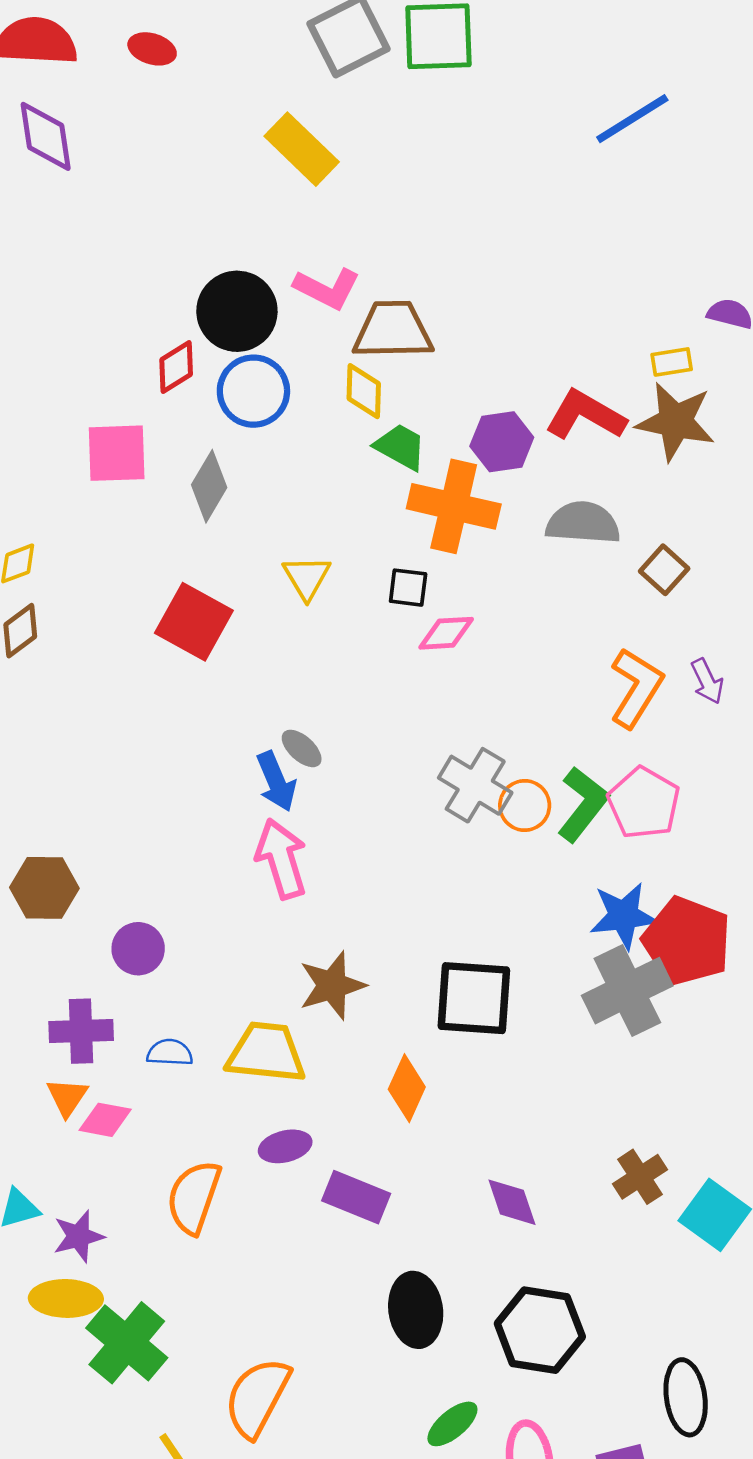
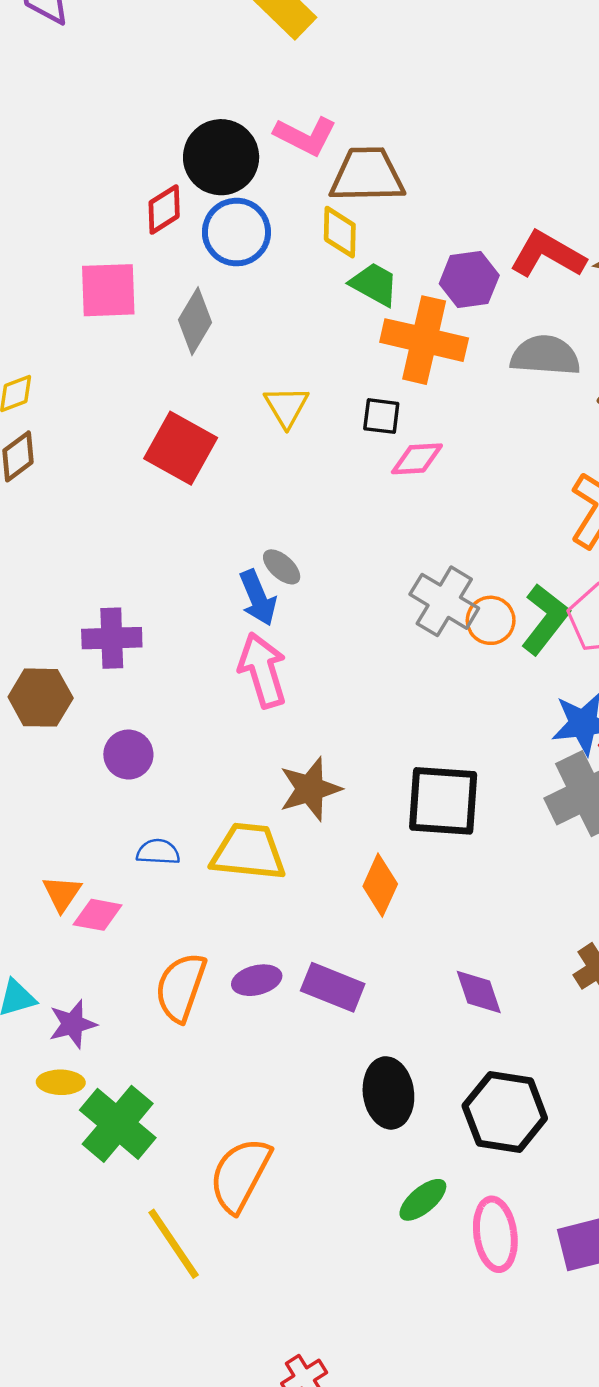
purple cross: (81, 1031) -> (112, 638), moved
purple ellipse: (285, 1146) -> (257, 980), moved
yellow ellipse: (66, 1298) -> (61, 1082), size x0.7

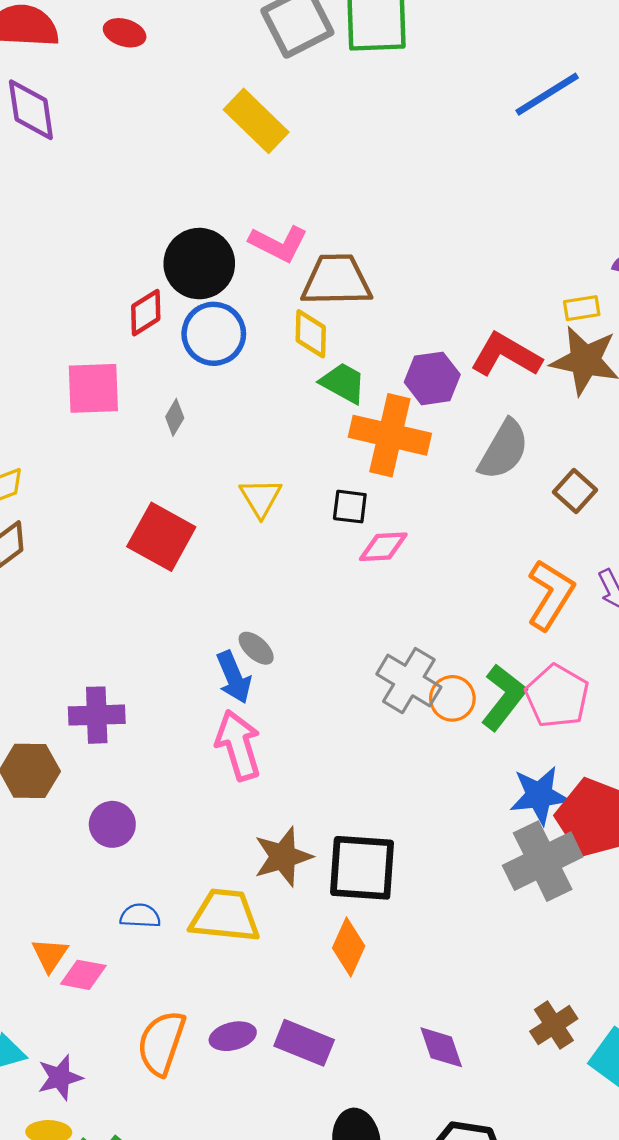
gray diamond: (195, 321) -> (175, 417), size x0.6
gray semicircle: (545, 356) -> (504, 450), turned 116
black square: (443, 801) -> (362, 868), moved

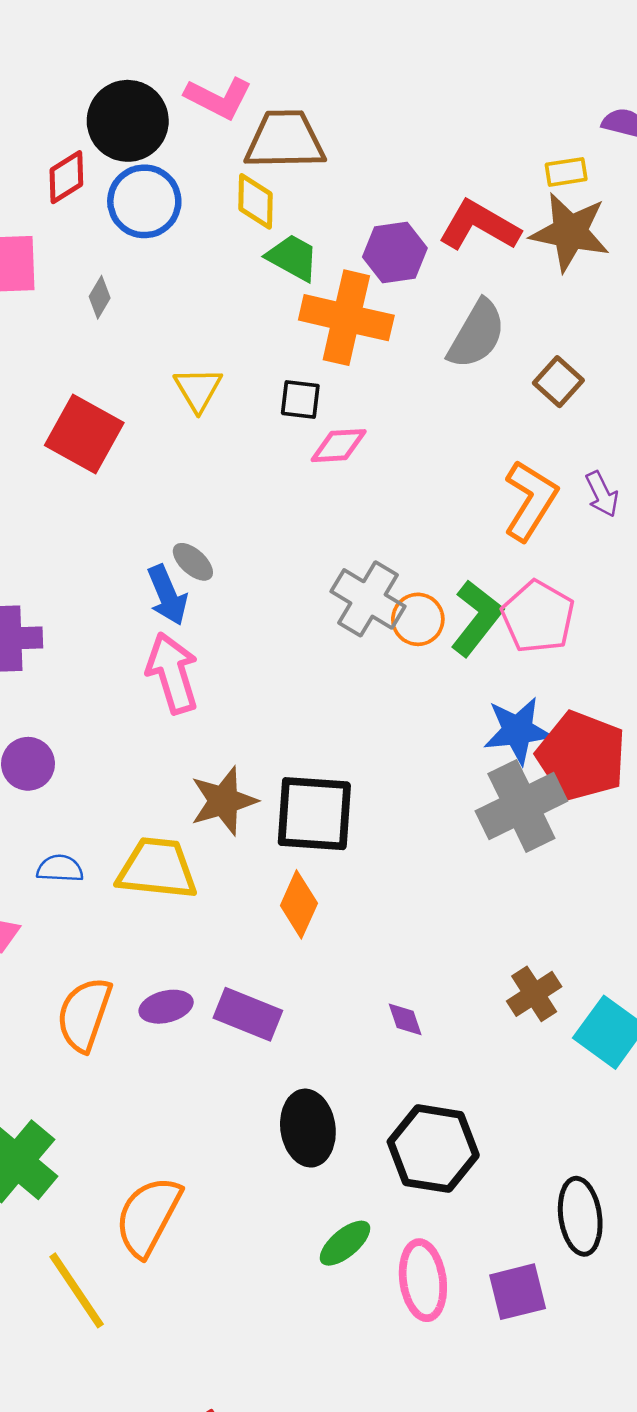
purple diamond: (441, 1047) -> (405, 1019), size x0.7

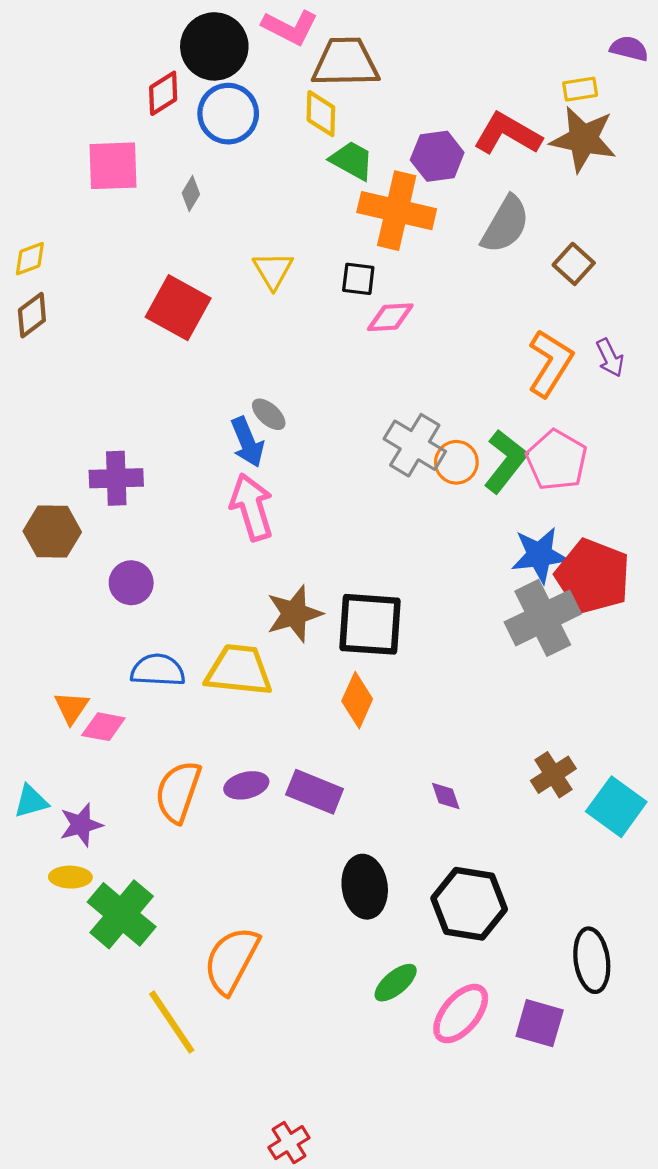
blue semicircle: (60, 869) -> (158, 670), size x1.4
pink ellipse: (423, 1280) -> (461, 1014), turned 48
purple square: (518, 1292) -> (540, 1023), turned 30

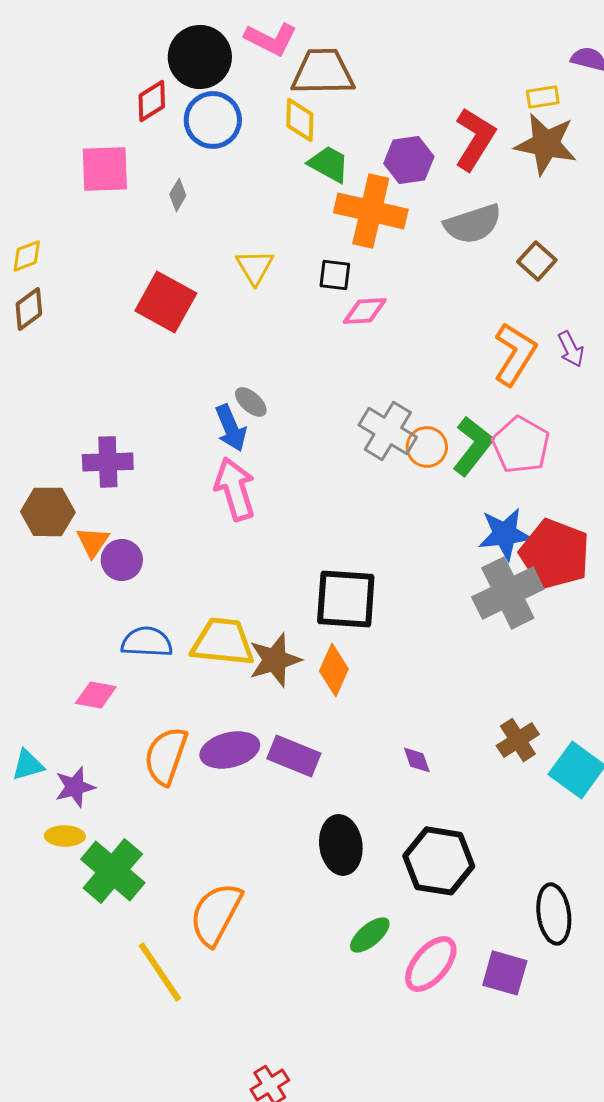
red L-shape: (508, 134) -> (475, 139), turned 92
gray semicircle: (505, 224) -> (473, 224), turned 42
brown star: (294, 614) -> (275, 660), moved
orange triangle: (71, 708) -> (93, 542), moved
purple ellipse: (246, 785) -> (230, 750), size x1.4

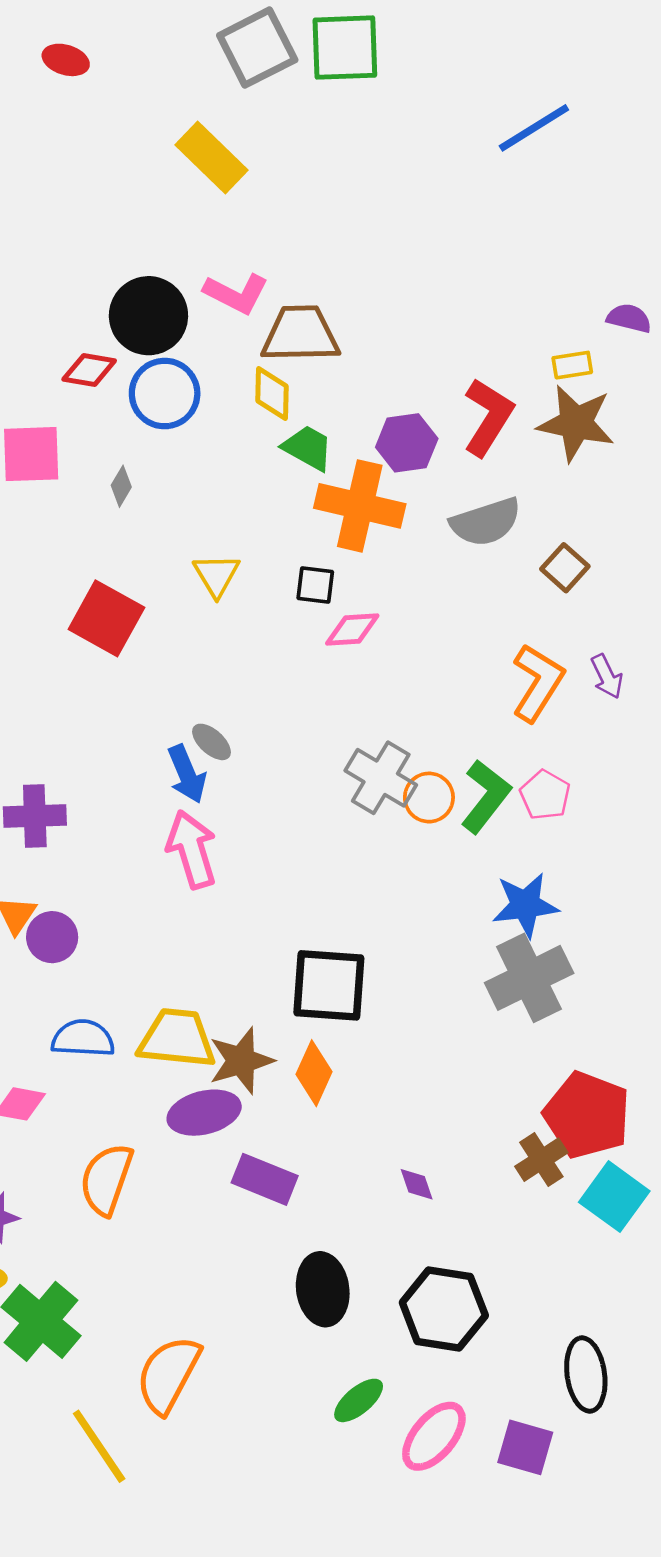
red diamond: (152, 101) -> (89, 370), turned 42
pink pentagon: (521, 445) -> (545, 795), size x0.7
red pentagon: (555, 554) -> (587, 1115), moved
purple ellipse: (230, 750) -> (204, 1113), moved

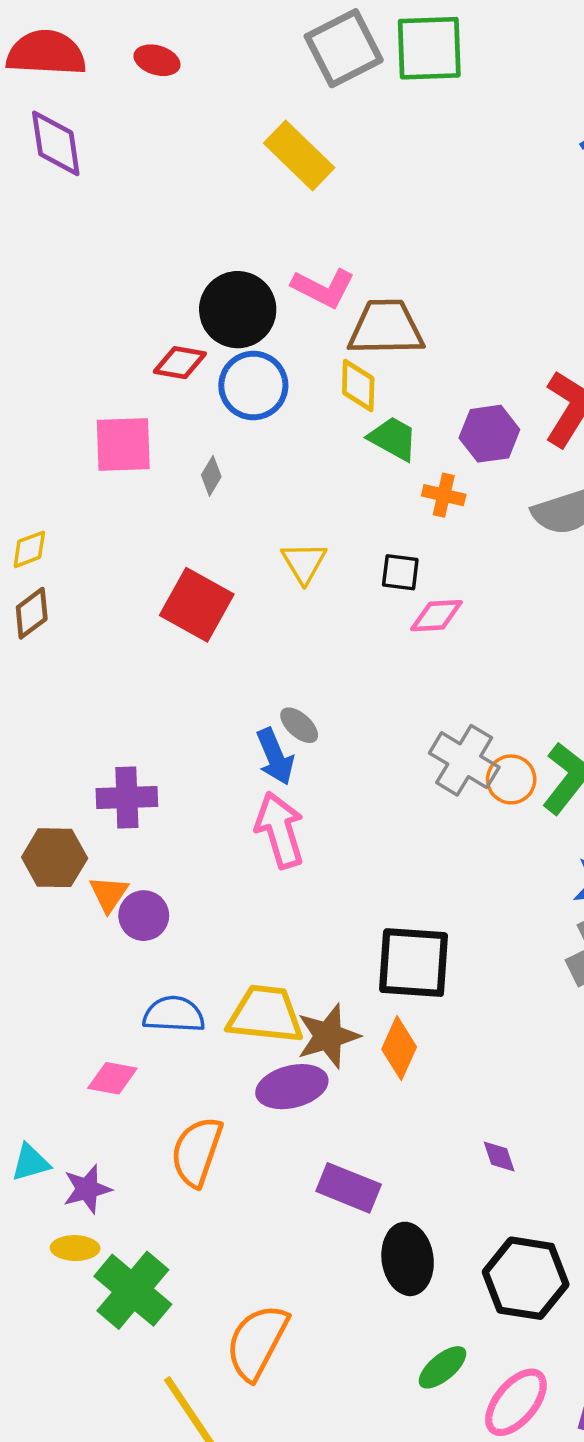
orange cross: (360, 506) -> (444, 495), size x0.5
purple rectangle: (265, 1179) -> (349, 1188), moved

